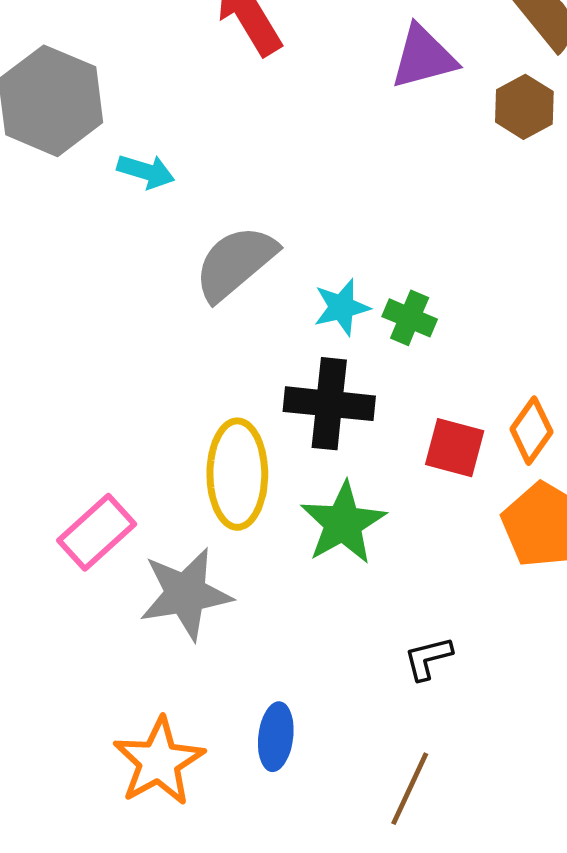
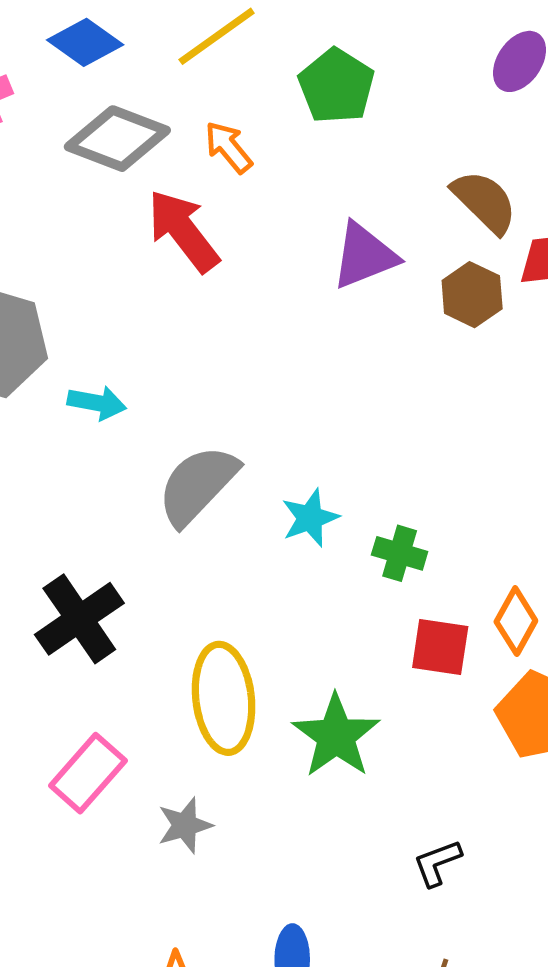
green cross: (410, 318) -> (400, 553), moved
black cross: (329, 404) -> (79, 619), moved, turned -34
gray star: (186, 594) -> (185, 825), size x0.6

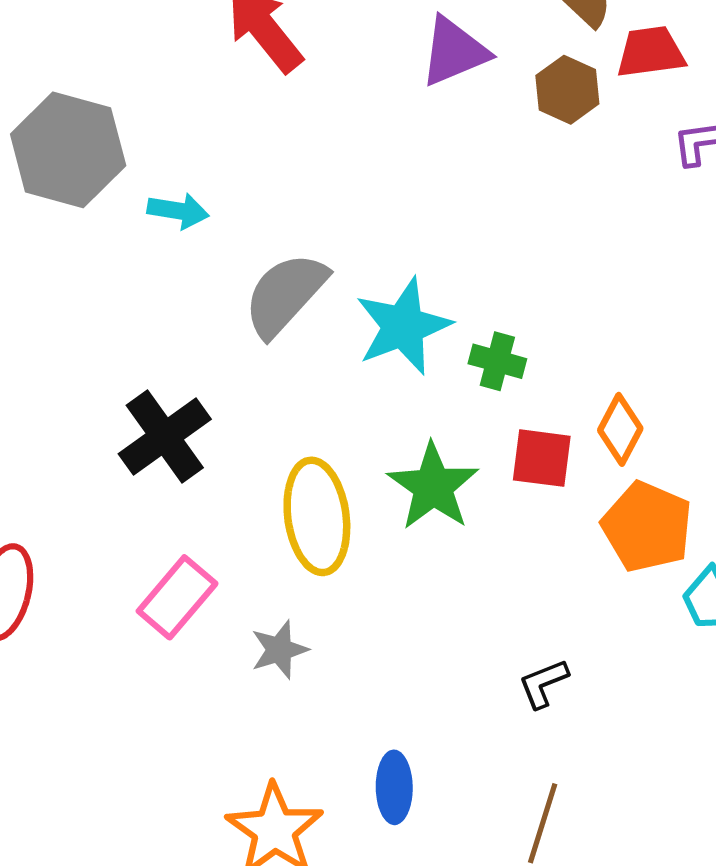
cyan star: (310, 518) -> (403, 326), size x1.6
green star: (336, 736) -> (433, 487), moved

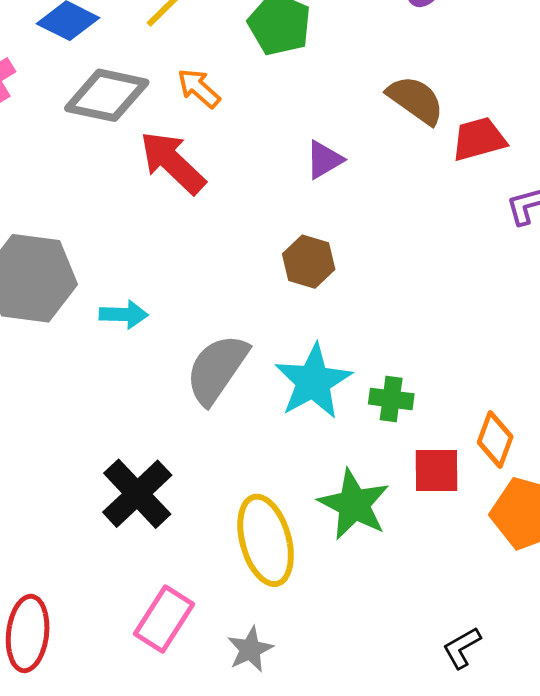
purple triangle: (454, 52) -> (324, 160), size x0.7
brown hexagon: (567, 90) -> (309, 262), moved

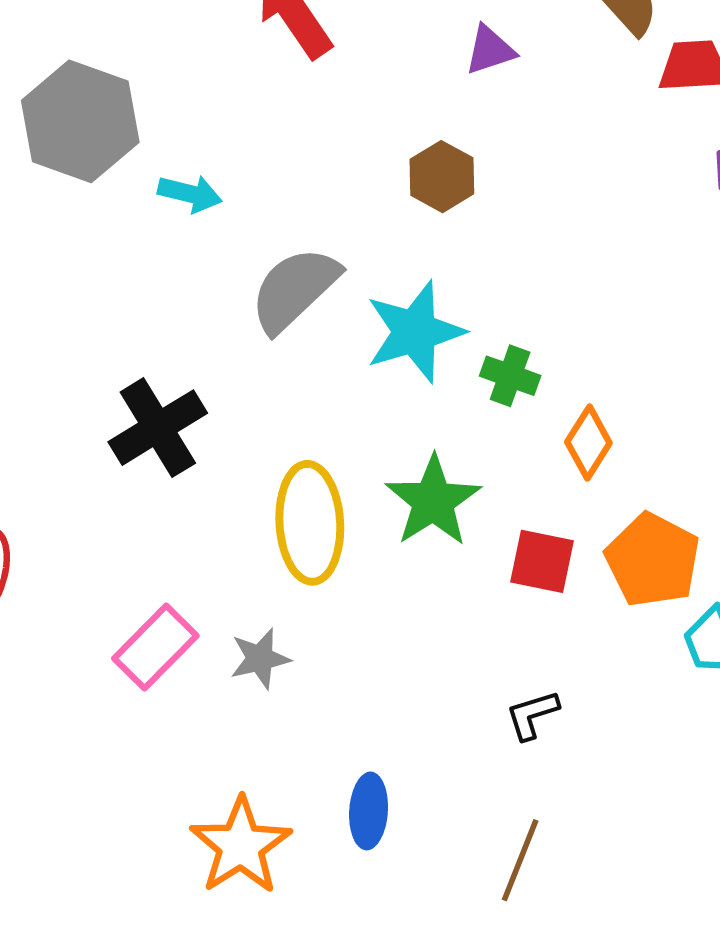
orange diamond: (495, 440) -> (588, 443), moved
red square: (436, 471) -> (542, 561), moved
pink rectangle: (164, 619) -> (155, 647), moved

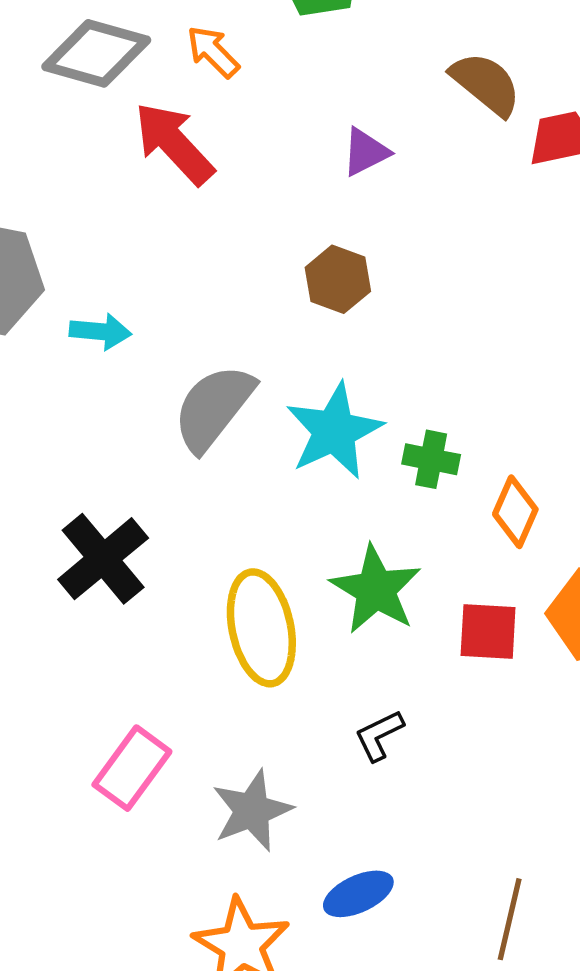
gray star: (260, 659) -> (252, 811), moved, size x1.4
black L-shape: (532, 715) -> (379, 735), moved
blue ellipse: (369, 811) -> (358, 894), turned 70

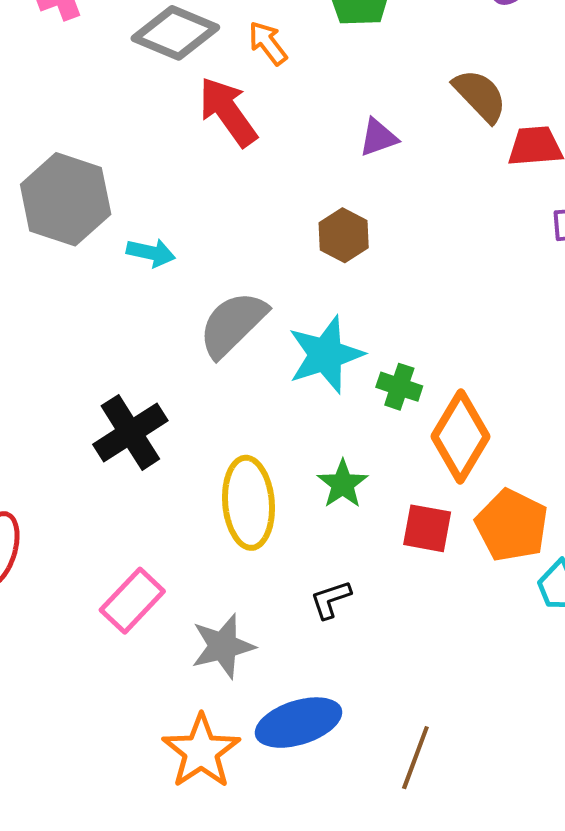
orange diamond: (515, 512) -> (461, 436), size x1.6
green star: (376, 590) -> (343, 484), size x0.7
blue ellipse: (358, 894) -> (298, 723), size x1.5

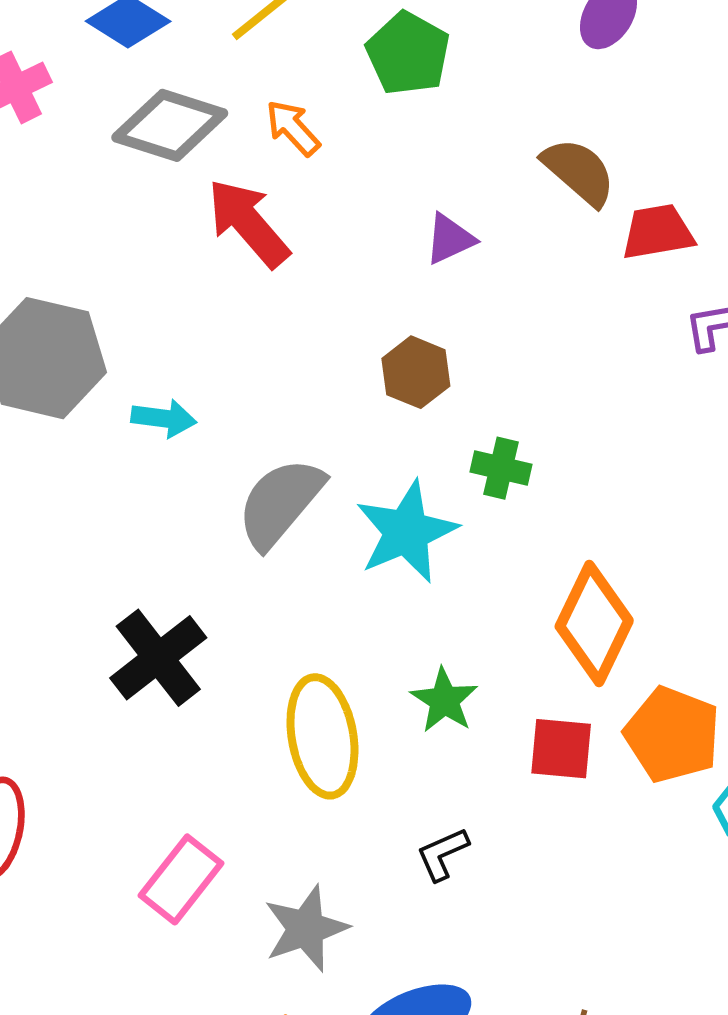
green cross: (399, 387) -> (501, 468), moved

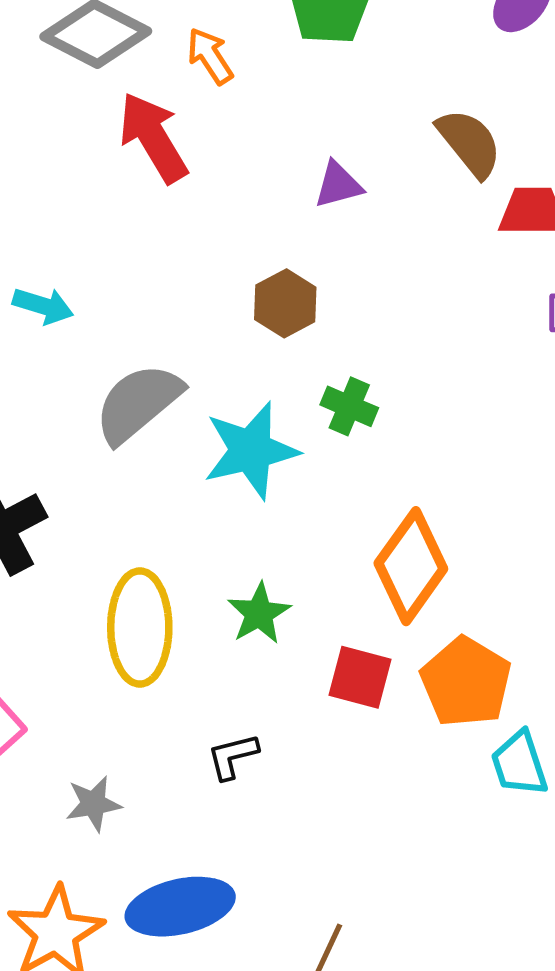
gray star: (306, 929) -> (93, 804), size x0.7

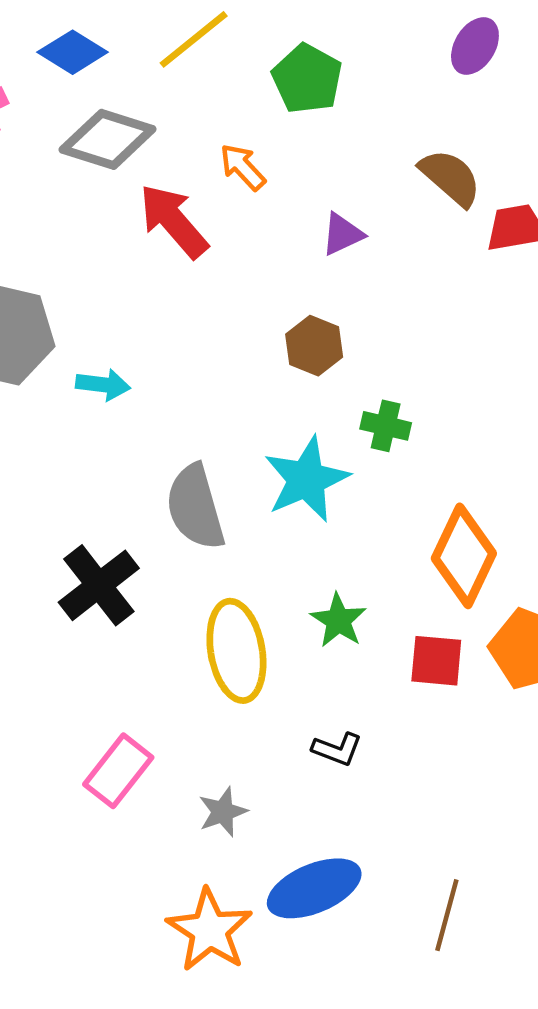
orange arrow: (210, 56) -> (243, 167), moved
gray semicircle: (138, 403) -> (195, 507), moved, turned -56
black L-shape: (233, 756) -> (337, 749), turned -135

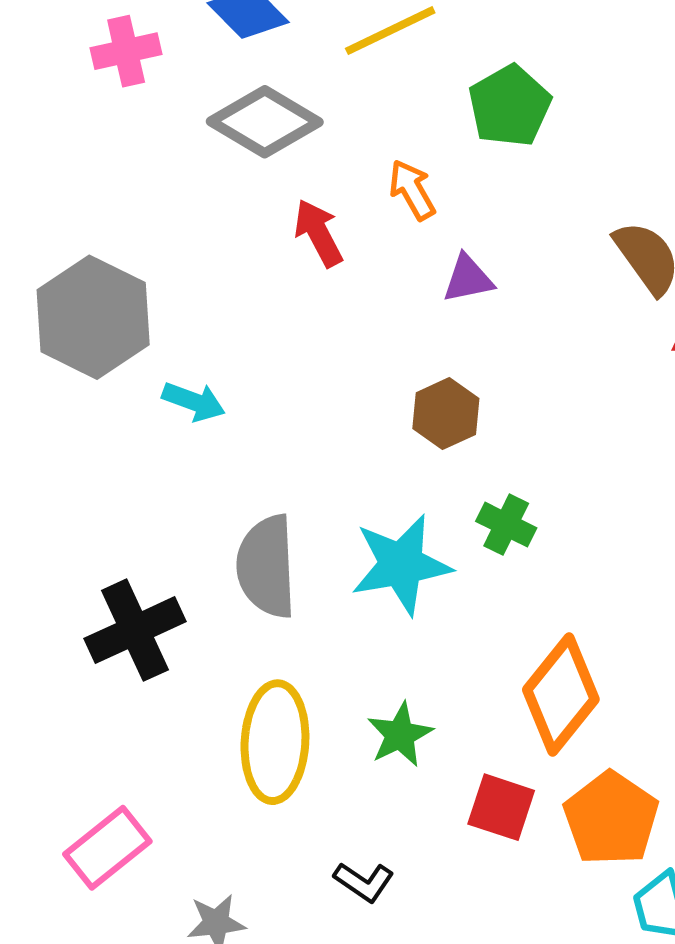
red arrow: (174, 221) -> (318, 233), size x0.7
purple triangle: (342, 234) -> (468, 279), moved

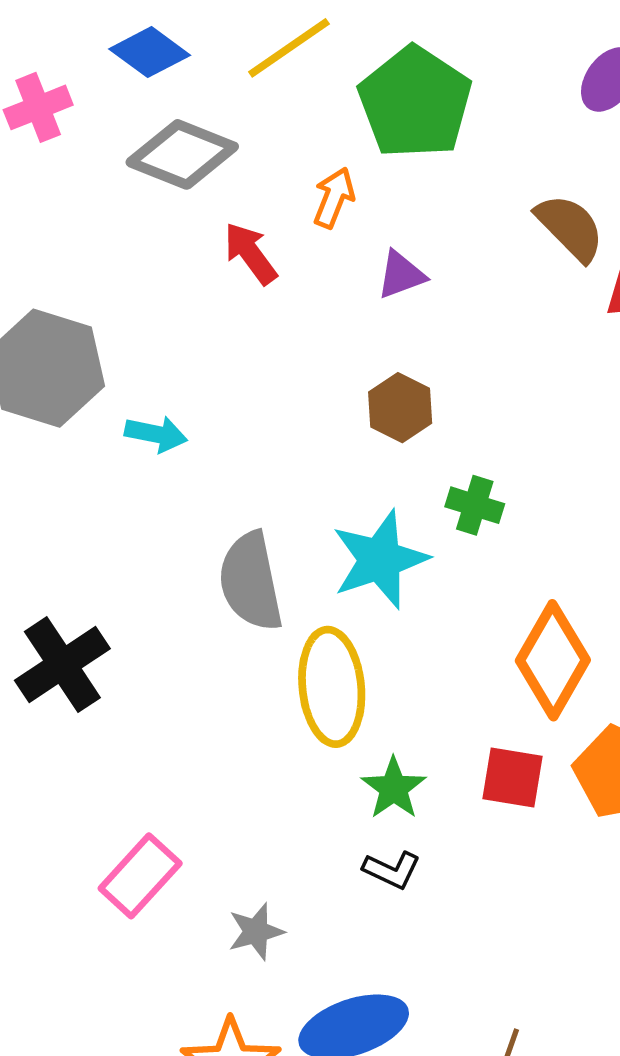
green pentagon: (510, 106) -> (415, 102), size x1.4
orange arrow: (412, 190) -> (334, 198), turned 60
black cross: (135, 630) -> (62, 665), moved
green star: (400, 735) -> (394, 788), moved
yellow ellipse: (275, 742) -> (332, 687), moved

